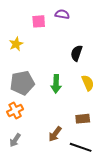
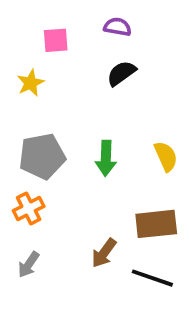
pink square: (39, 21) -> (56, 40), moved
black semicircle: (77, 53) -> (121, 73), moved, turned 35
brown rectangle: (83, 119) -> (156, 224), size x1.5

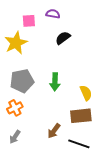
purple semicircle: (117, 27) -> (53, 14), moved
yellow star: (31, 83) -> (16, 43), size x1.6
yellow semicircle: (166, 156) -> (86, 93), moved

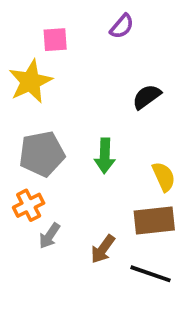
purple semicircle: (53, 14) -> (122, 26), moved, turned 120
black semicircle: (63, 38) -> (147, 97), moved
gray arrow: (15, 137) -> (50, 236), moved

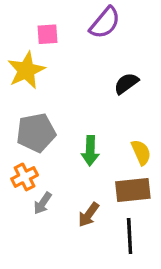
purple semicircle: (122, 26) -> (105, 23), size x1.5
green arrow: (105, 156) -> (90, 151), moved
black line: (150, 274) -> (130, 236), turned 68

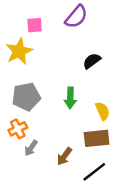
green arrow: (90, 151) -> (70, 98), moved
black line: (130, 236) -> (94, 172), turned 55

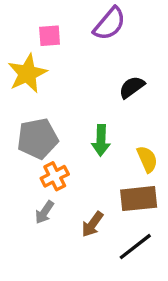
orange cross: (18, 129) -> (55, 176), moved

